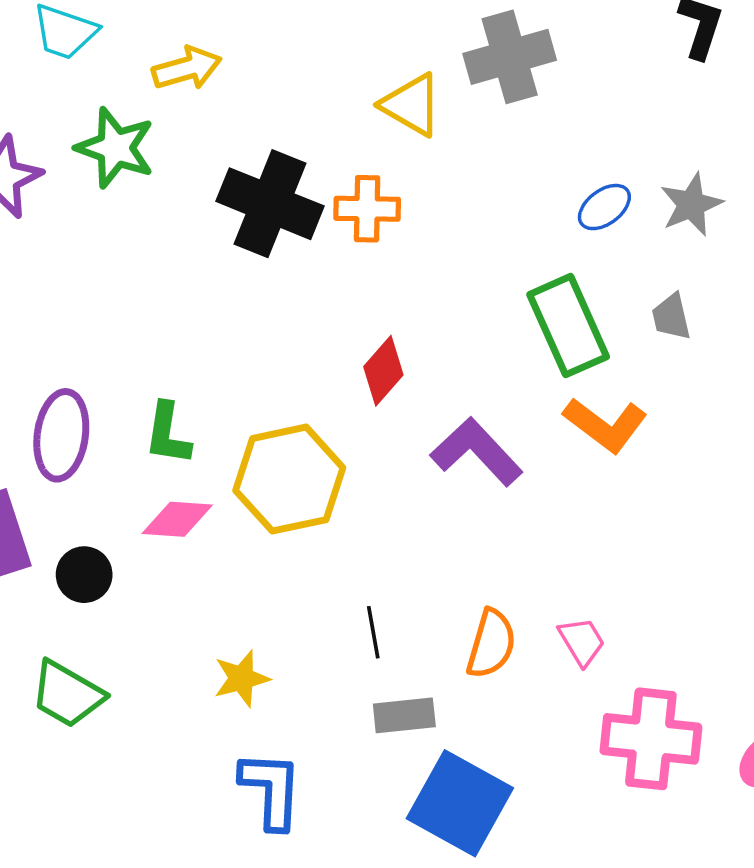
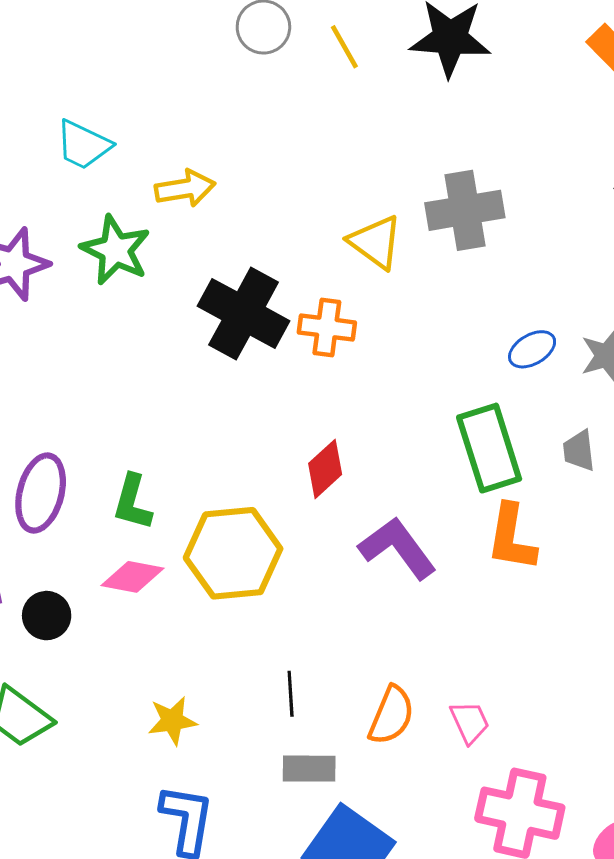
orange L-shape: (605, 425) -> (511, 538), turned 56

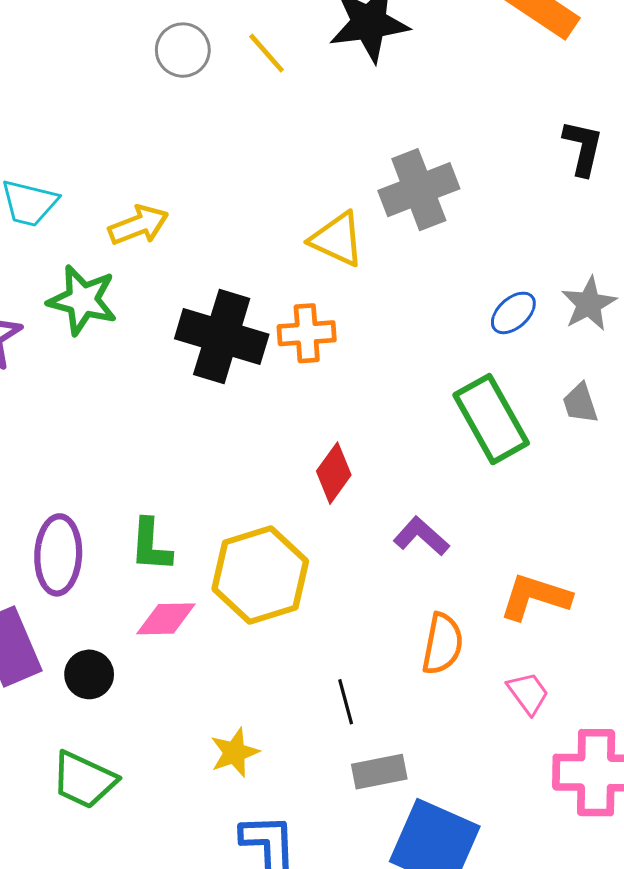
orange L-shape: (511, 538) -> (535, 597), moved, turned 110
purple L-shape: (398, 548) -> (421, 536), size x0.7
orange semicircle: (391, 715) -> (442, 644), moved

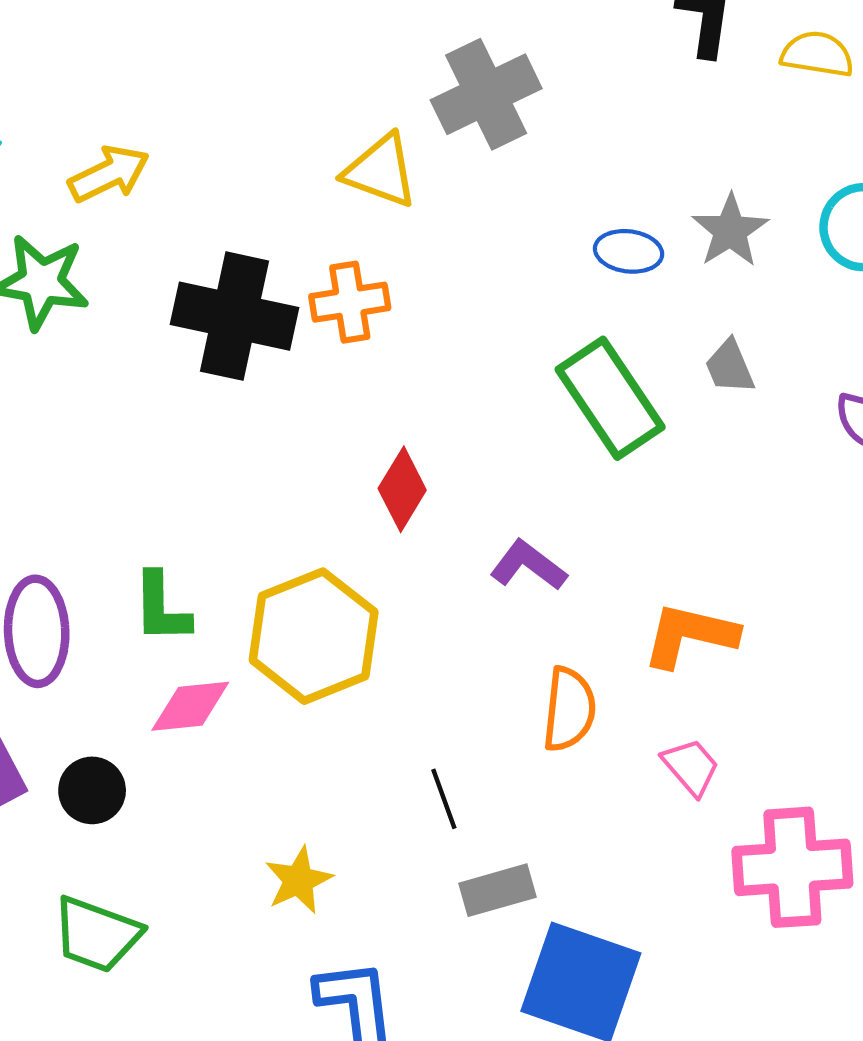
blue ellipse: (513, 313) -> (629, 251), turned 54

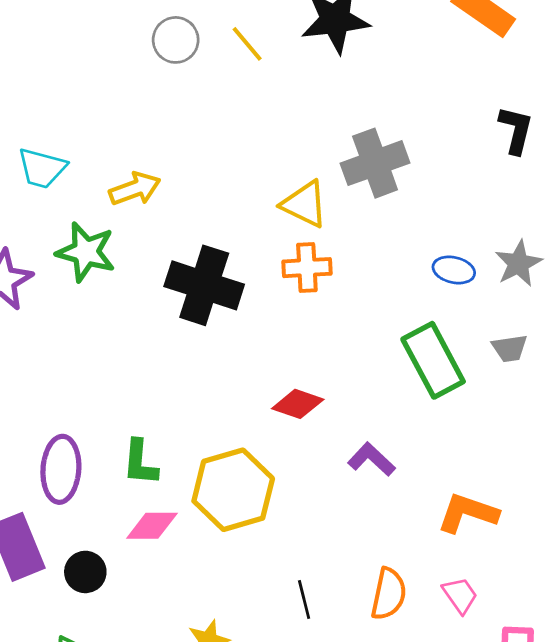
orange cross: (350, 302) -> (307, 268), moved
gray trapezoid: (730, 367) -> (510, 348), turned -81
red diamond: (402, 489) -> (298, 404), turned 72
orange semicircle: (569, 709) -> (389, 594), moved

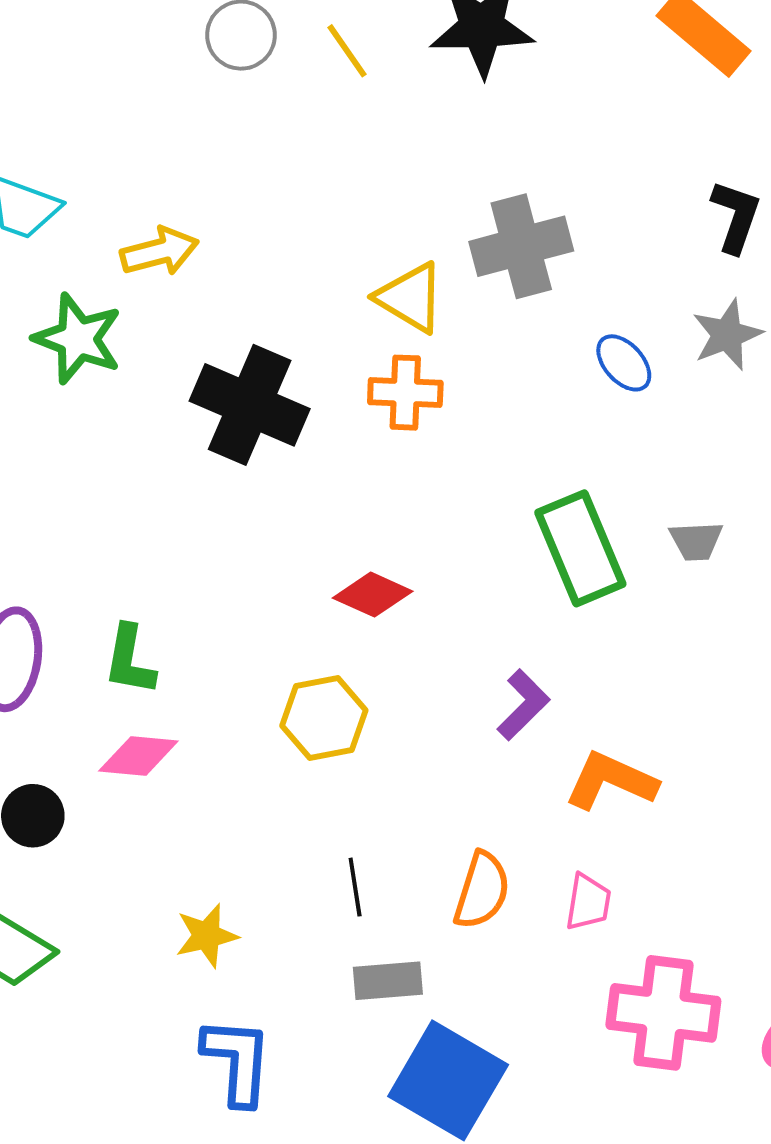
gray star: (518, 263) -> (727, 335), moved
blue ellipse: (454, 270) -> (624, 363), moved, turned 30
purple L-shape: (371, 459) -> (523, 705), moved, turned 87
yellow hexagon: (233, 490) -> (324, 718), moved, size x0.7
pink trapezoid: (460, 595) -> (588, 902), turned 39

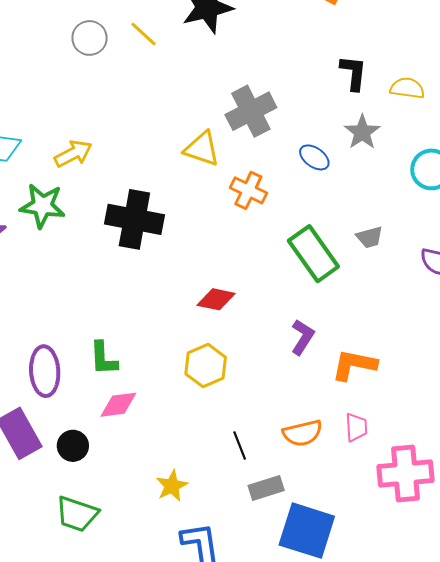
orange cross: (405, 393) -> (248, 190), moved, turned 36
orange semicircle: (482, 890) -> (303, 433), turned 72

